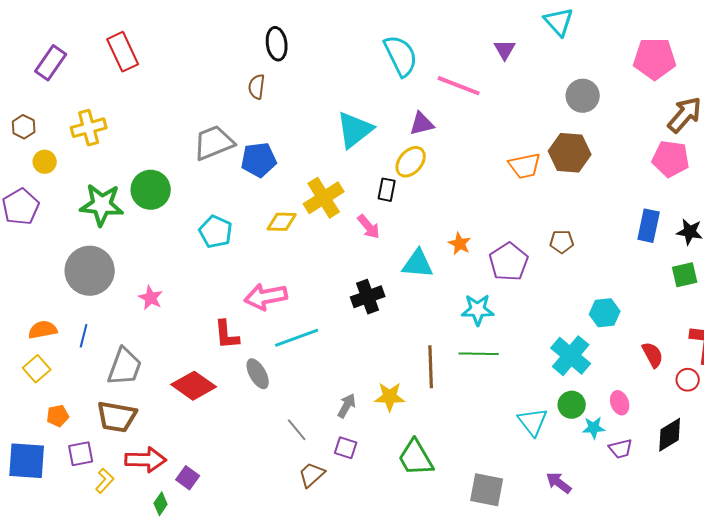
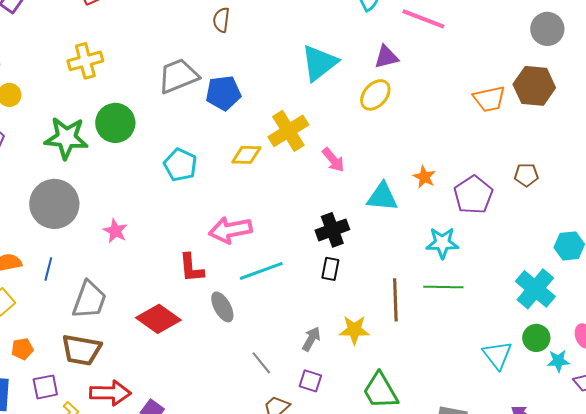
yellow cross: (89, 128) -> (85, 61), moved
black rectangle: (387, 190) -> (330, 269), moved

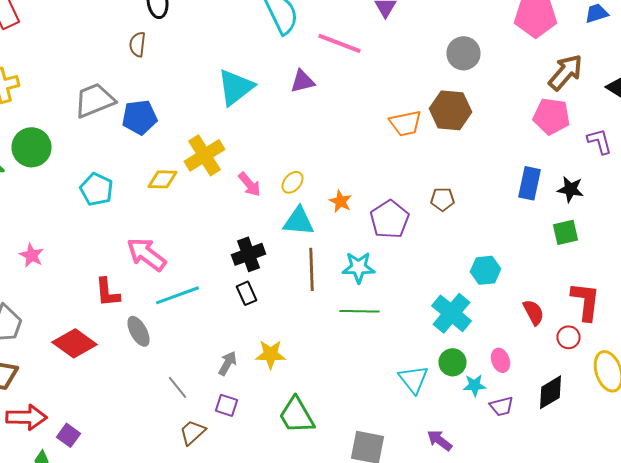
yellow ellipse: (375, 95) -> (292, 182), moved, size x0.7
pink arrow: (230, 230) -> (146, 254), turned 48
black rectangle: (330, 269) -> (246, 293), turned -35
brown line: (395, 300) -> (312, 269), moved

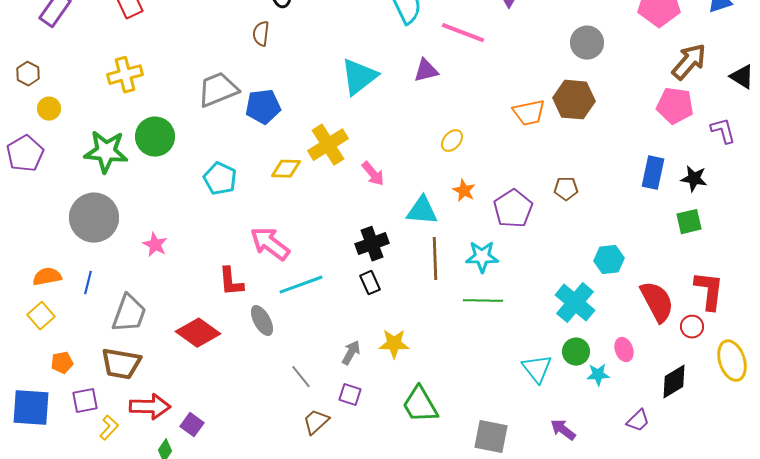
yellow ellipse: (292, 182) -> (452, 141), moved
red semicircle: (534, 312) -> (657, 302), size x1.6
purple trapezoid: (502, 406) -> (638, 421), moved, turned -30

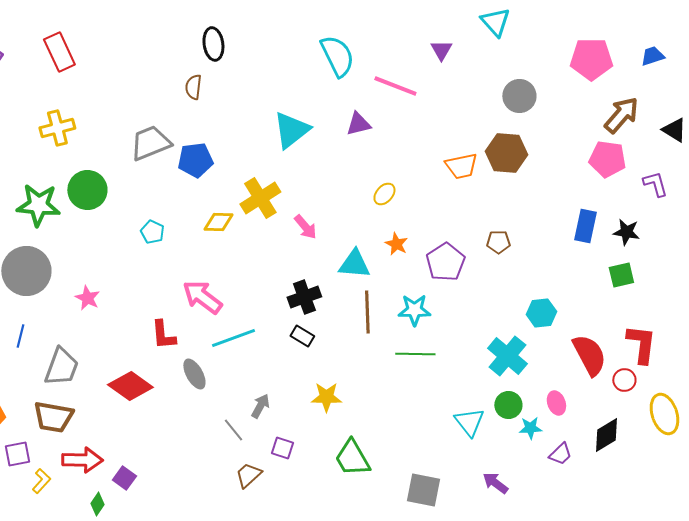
cyan pentagon: (220, 179) -> (152, 232), size x0.7
black rectangle: (370, 283) -> (302, 336), turned -35
gray arrow: (351, 353) -> (260, 406), moved
purple trapezoid: (638, 421) -> (560, 454), moved

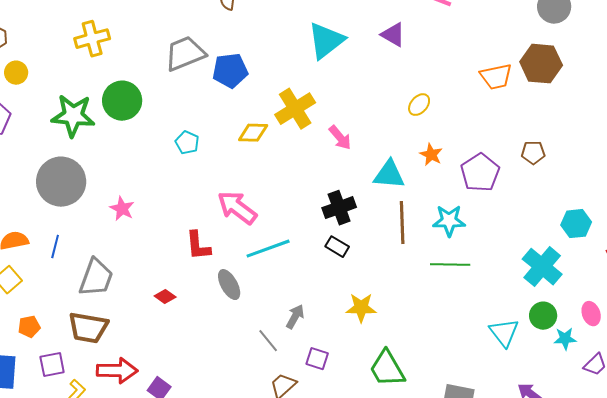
purple triangle: (358, 124) -> (393, 35), turned 44
red diamond: (130, 386) -> (165, 297), size x0.5

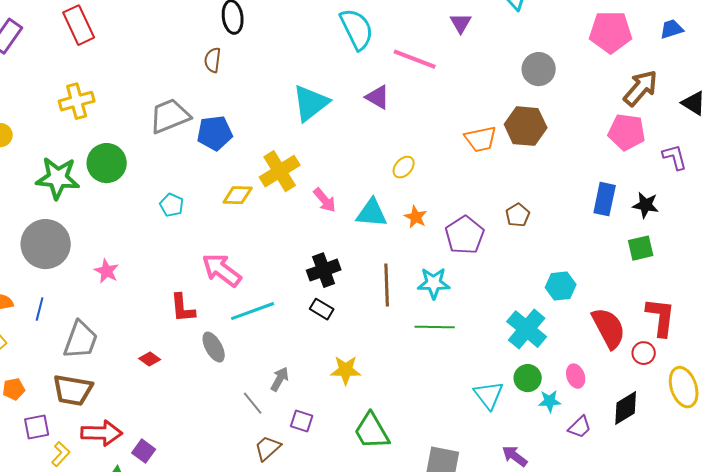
brown pentagon: (533, 153) -> (518, 215), turned -30
cyan triangle: (389, 175) -> (372, 213), moved

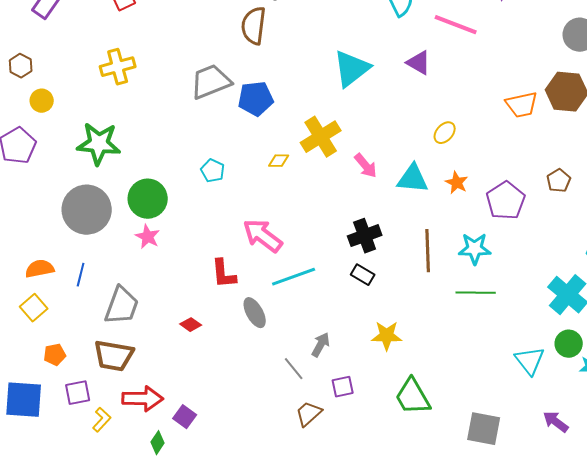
brown semicircle: (213, 60) -> (254, 26), size x1.5
green circle: (107, 163) -> (148, 199), moved
yellow diamond: (238, 195) -> (279, 161), size x0.7
purple square: (302, 421) -> (343, 387), turned -30

